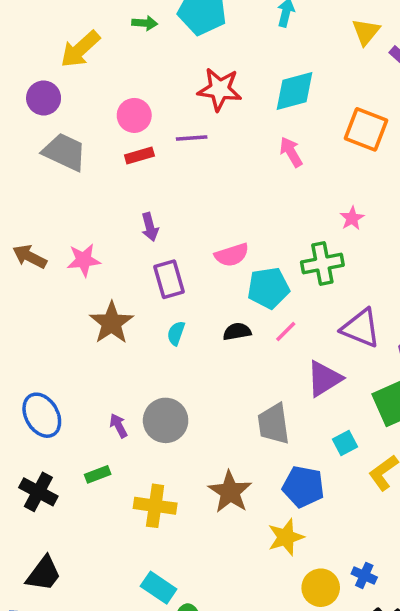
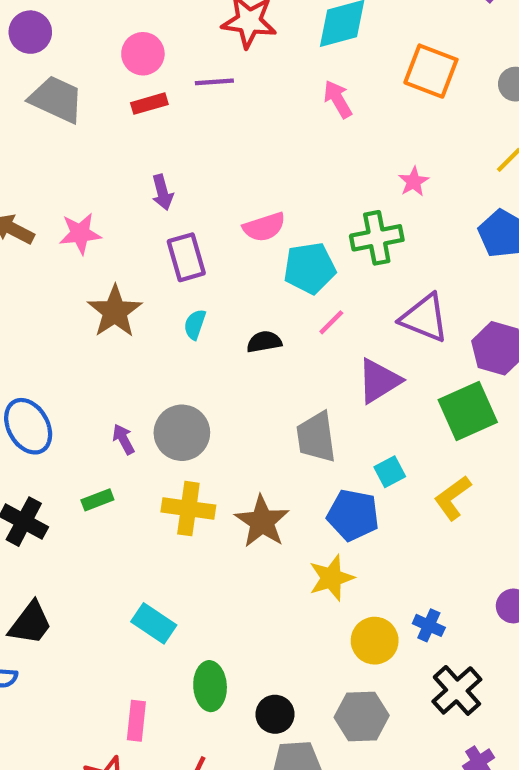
black semicircle: (237, 332) -> (264, 342), moved
cyan square: (345, 443) -> (390, 472), moved
yellow cross: (155, 506) -> (188, 509), moved
cyan rectangle: (159, 588) -> (154, 623), moved

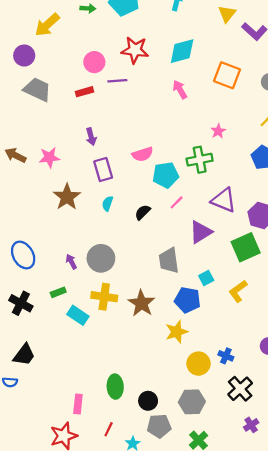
pink circle: (143, 54) -> (94, 62), moved
black semicircle: (264, 342) -> (143, 212), turned -35
cyan rectangle: (154, 623) -> (78, 315), moved

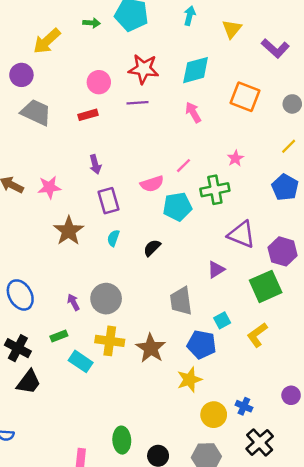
yellow triangle: (227, 14) -> (232, 29), moved
purple line: (117, 81) -> (138, 103), moved
pink line: (177, 202) -> (183, 166), moved
purple triangle: (201, 232) -> (216, 270), size x0.7
black trapezoid: (24, 355) -> (29, 382), moved

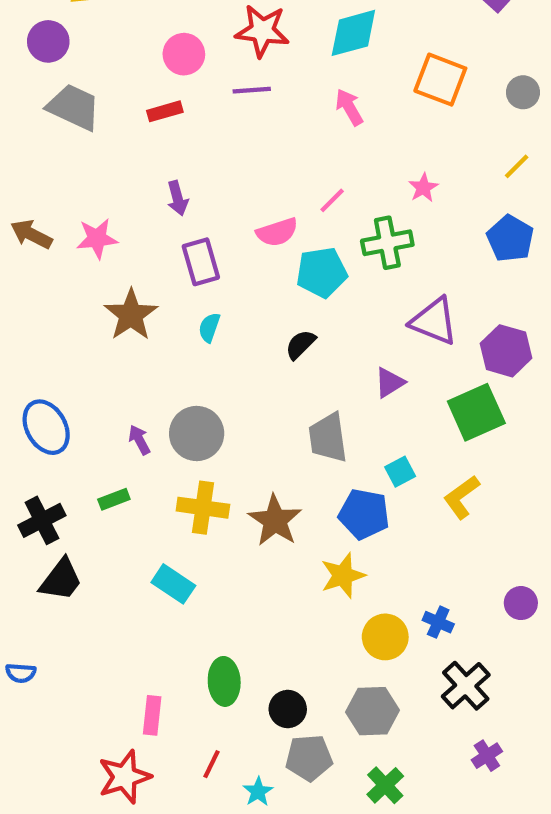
black semicircle: (152, 248) -> (300, 344), moved
black cross: (18, 348) -> (42, 520), turned 35
cyan rectangle: (81, 361) -> (173, 584), moved

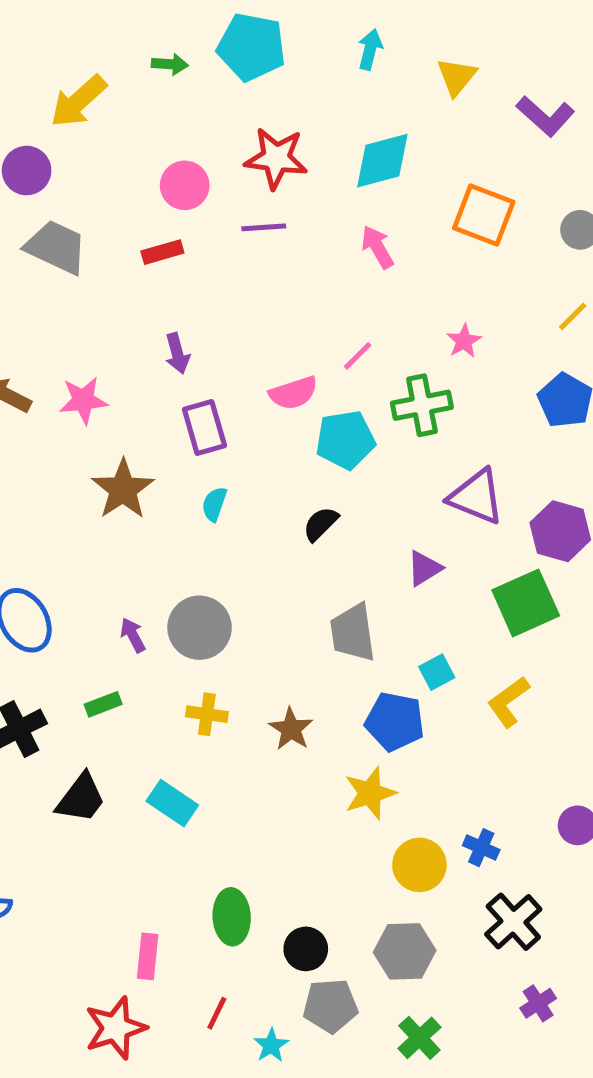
yellow cross: (203, 508) -> (207, 714), size x0.7
brown star: (275, 520) -> (291, 729), size x0.7
black trapezoid: (61, 580) -> (81, 798), moved

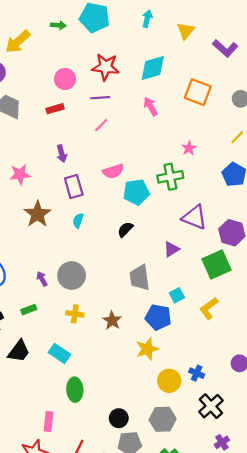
pink line: (358, 356) -> (101, 125), moved
green ellipse: (232, 917) -> (75, 390), moved

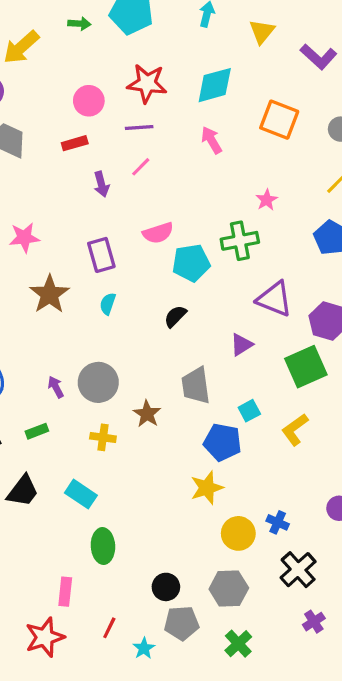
purple arrow: (62, 154) -> (101, 184), moved
brown star: (112, 320) -> (147, 414), moved

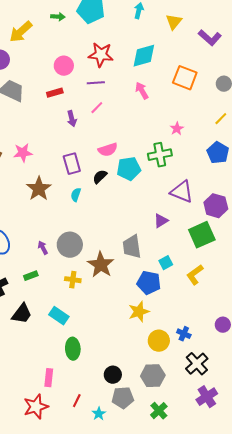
black semicircle: (175, 316) -> (100, 177), moved
brown star: (147, 414) -> (101, 265), size x1.5
purple cross: (314, 622) -> (207, 397), size x1.5

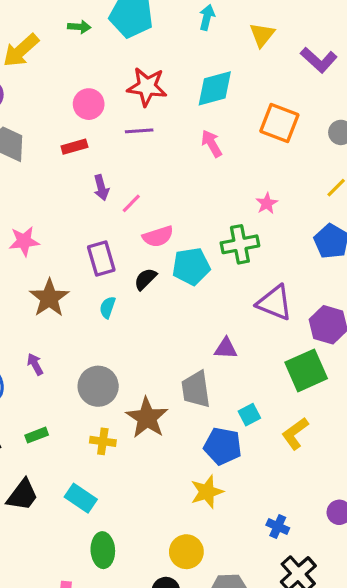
pink line: (97, 108) -> (131, 203), moved
purple triangle: (161, 221) -> (226, 348), moved, turned 35
purple arrow: (43, 248) -> (35, 364), moved
yellow circle: (159, 341) -> (186, 552), moved

